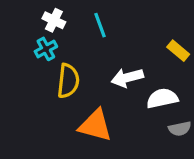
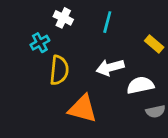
white cross: (54, 20) -> (63, 18), moved
cyan line: (100, 25) -> (107, 22), moved, turned 35

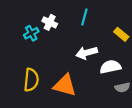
white cross: (63, 18) -> (50, 22), moved
yellow semicircle: (59, 70) -> (31, 80), moved

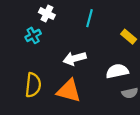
white cross: (50, 22) -> (47, 14), moved
white arrow: (87, 53) -> (75, 58), moved

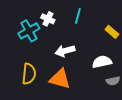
white cross: (47, 14) -> (48, 19), moved
cyan cross: (33, 35) -> (29, 31), size x1.5

